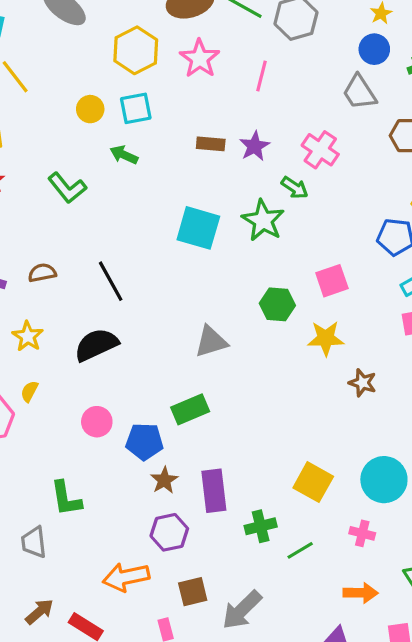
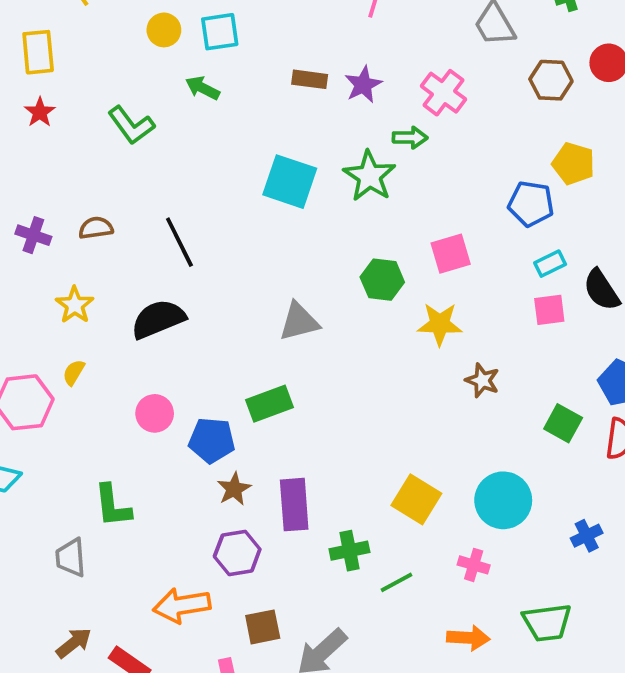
green arrow: (295, 188) -> (410, 138), turned -36

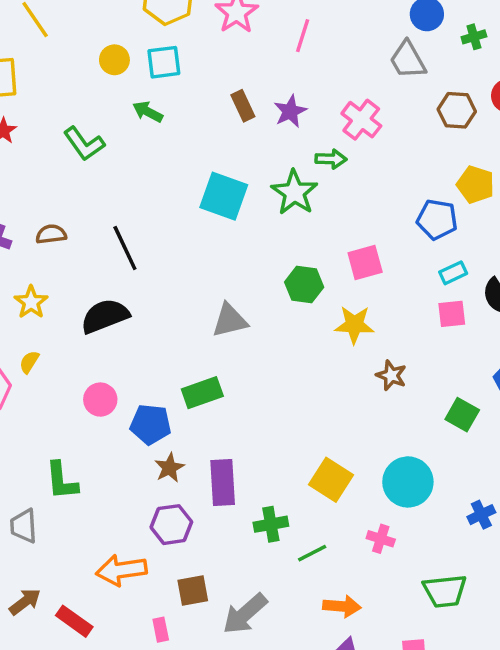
brown rectangle: (310, 79) -> (243, 106), turned 56
orange arrow: (468, 638) -> (342, 606), moved

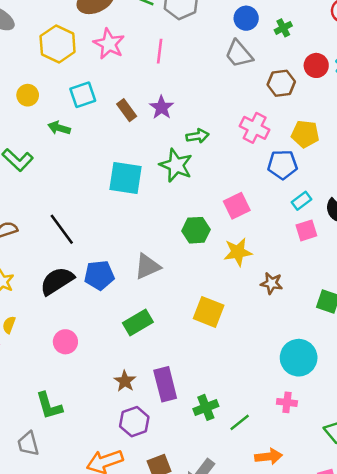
cyan square: (164, 62) -> (83, 95), moved
pink cross: (361, 120) -> (255, 128), moved
blue pentagon: (151, 424) -> (99, 275), moved
yellow square: (331, 480) -> (209, 312), moved

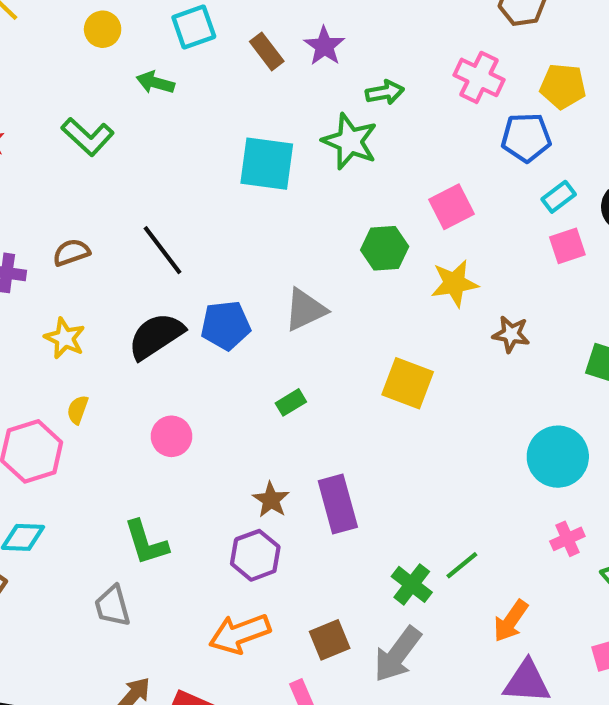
green rectangle: (138, 322) -> (291, 402), size x0.6
pink cross: (287, 402) -> (567, 539), moved, turned -30
green cross: (206, 407) -> (412, 584), moved, turned -30
purple hexagon: (134, 422) -> (255, 555), moved
orange arrow: (269, 457) -> (511, 621), turned 132

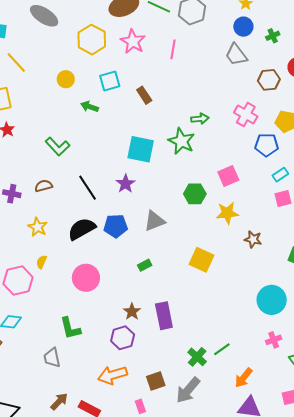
purple star: (324, 46) -> (126, 184), moved
green L-shape: (88, 137) -> (58, 146), moved
pink circle: (172, 436) -> (86, 278), size x1.4

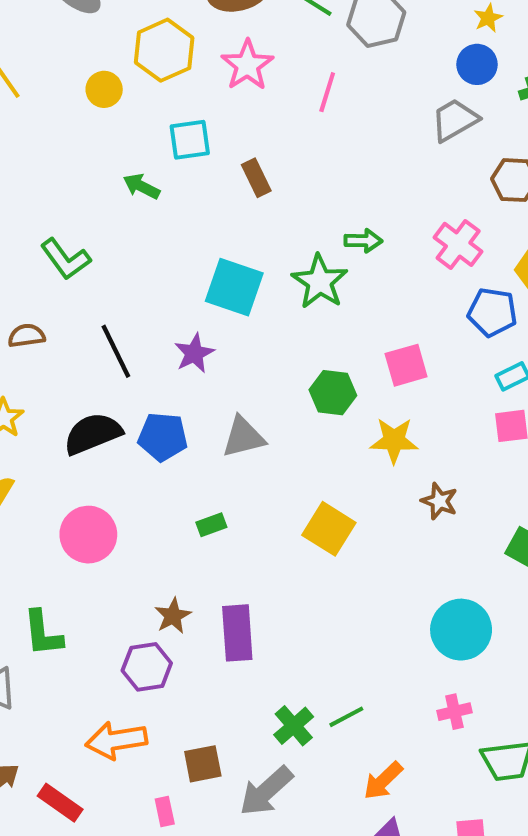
gray trapezoid: (236, 55) -> (455, 120), turned 90
yellow circle: (66, 79) -> (104, 89), moved

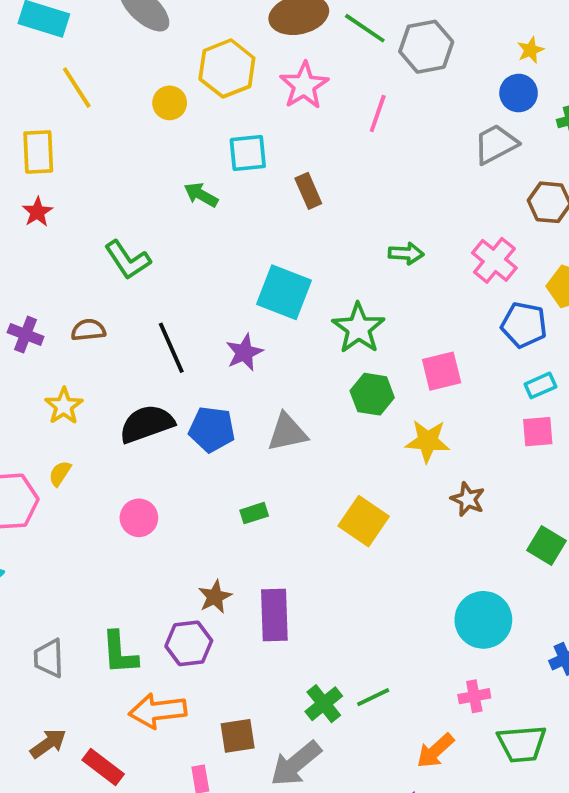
green star: (320, 282) -> (358, 328), moved
pink circle: (88, 535) -> (139, 518), size x0.7
green L-shape: (43, 633) -> (119, 653), moved
orange arrow: (383, 781) -> (435, 751), moved

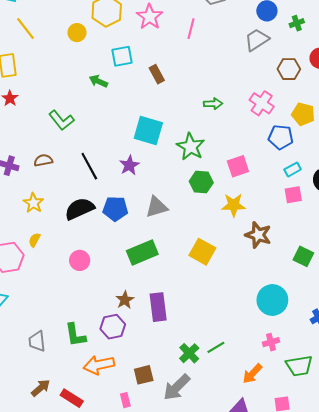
brown star: (468, 499) -> (258, 235), size x1.4
green rectangle: (254, 513) -> (142, 252), size x2.0

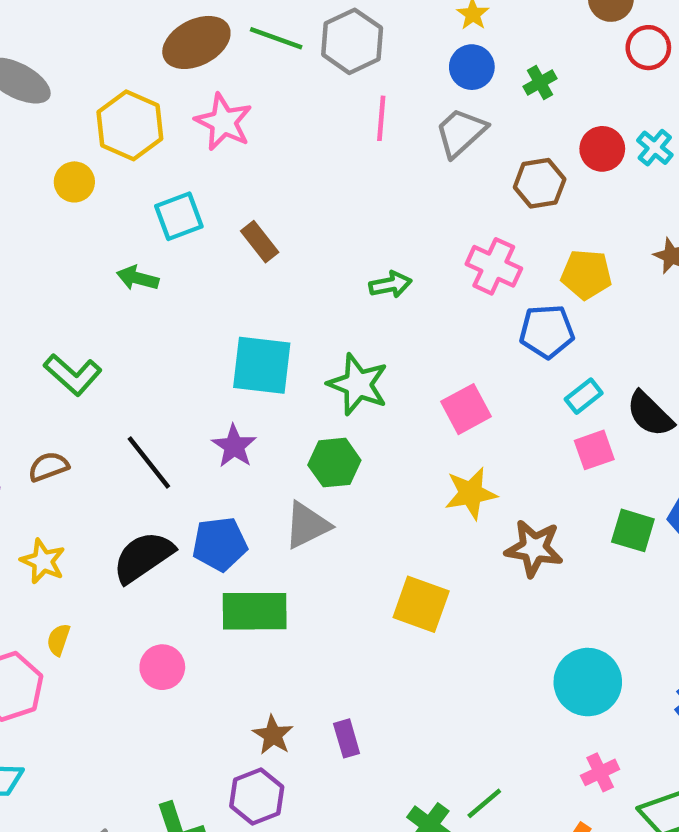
pink line: (191, 29) -> (381, 118), moved
green hexagon: (201, 182) -> (334, 463), moved
green rectangle: (142, 252) -> (255, 611), moved, turned 32
green square: (303, 256) -> (633, 530), moved
purple rectangle: (158, 307) -> (347, 738), size x0.6

